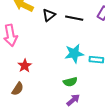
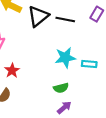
black triangle: (49, 15) -> (38, 16), size x1.5

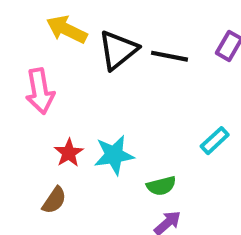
cyan star: (65, 58) -> (114, 155), moved
cyan rectangle: (89, 64) -> (215, 141), turned -48

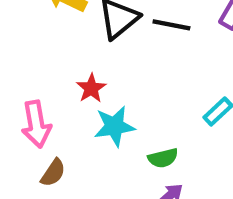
pink arrow: (40, 91) -> (36, 124), moved
red star: (69, 153) -> (91, 88), moved

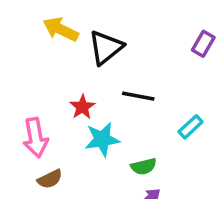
black line: (171, 25) -> (138, 96), moved
brown semicircle: (53, 173) -> (50, 179), turned 30

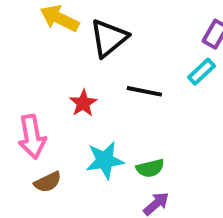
cyan rectangle: (191, 127) -> (201, 72), moved
cyan star: (102, 139) -> (105, 160), moved

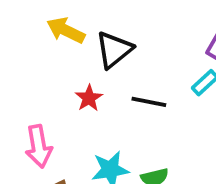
red star: (83, 103) -> (89, 98), moved

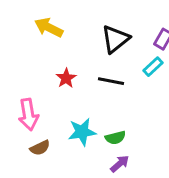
black triangle: (114, 50) -> (115, 39), moved

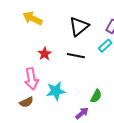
pink arrow: (28, 114) -> (31, 79), moved
green semicircle: (115, 138) -> (96, 96), moved, turned -48

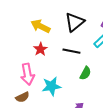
yellow arrow: (32, 18) -> (40, 26), moved
green semicircle: (96, 96) -> (85, 73), moved

